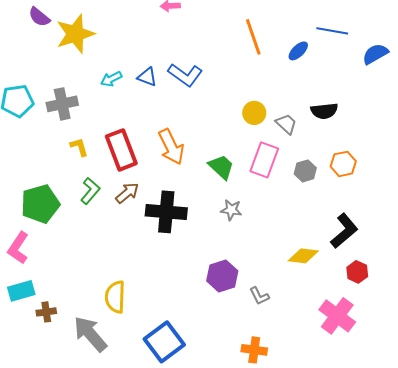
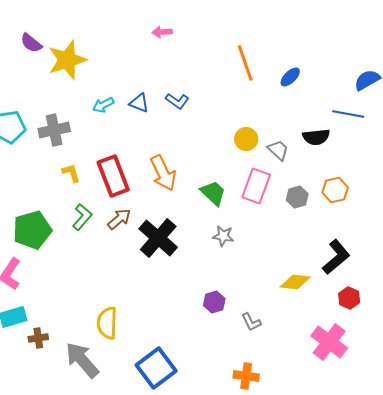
blue line: (332, 31) -> (348, 114), moved
blue L-shape: (185, 75) -> (177, 101), size x0.7
black cross: (166, 212) -> (158, 238), turned 36
purple hexagon: (222, 276) -> (214, 302), size x0.7

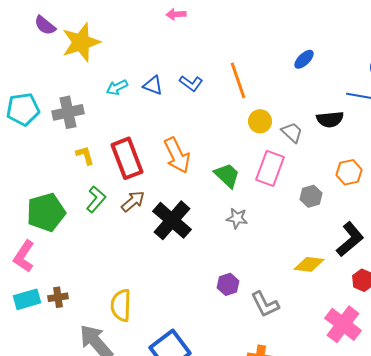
orange line: (245, 63) -> (238, 80), moved
gray hexagon: (297, 197) -> (311, 196), moved
gray L-shape: (251, 322) -> (265, 304), size x1.4
brown cross: (38, 338) -> (58, 297), moved

